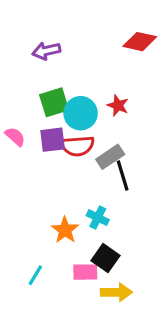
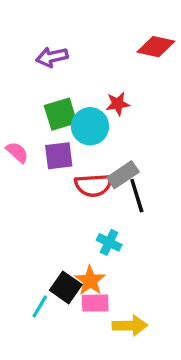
red star: (118, 105) -> (118, 104), moved, turned -30
red semicircle: (77, 146) -> (93, 185), moved
orange star: (65, 230) -> (90, 281), moved
black square: (105, 258) -> (66, 287), moved

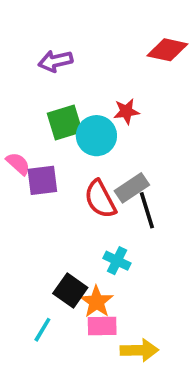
purple square: (59, 156) -> (42, 180), moved
red semicircle: (93, 185) -> (100, 199), turned 66
black square: (66, 287) -> (70, 291), moved

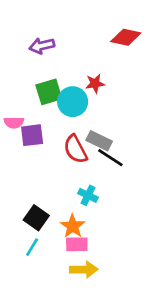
pink semicircle: (18, 164) -> (14, 123), turned 138
gray rectangle: (132, 188) -> (99, 141), turned 60
black line: (147, 210) -> (110, 158), turned -40
black square: (70, 291) -> (36, 218), moved
yellow arrow: (139, 350) -> (84, 270), moved

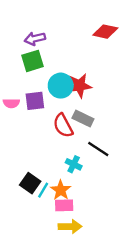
red star: (95, 83) -> (79, 86), moved, size x1.5
green square: (49, 92) -> (32, 61), moved
purple square: (32, 135) -> (35, 101), moved
black line: (110, 158) -> (98, 149), moved
cyan line: (32, 247) -> (43, 190), moved

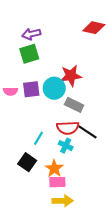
cyan circle: (61, 86) -> (54, 88), moved
red semicircle: (63, 126) -> (68, 128), moved, turned -65
cyan line: (43, 190) -> (39, 138), moved

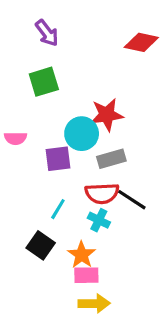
purple arrow: (31, 34) -> (47, 33), moved, turned -114
purple square: (31, 89) -> (58, 159), moved
gray rectangle: (74, 105) -> (111, 159), turned -42

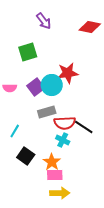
purple arrow: (47, 33) -> (44, 21), moved
purple square: (58, 159) -> (36, 87), moved, turned -30
gray rectangle: (111, 159) -> (47, 112), moved
cyan line: (58, 209) -> (15, 131), moved

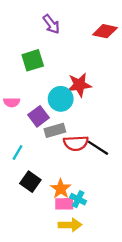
purple square: (36, 87) -> (39, 116), moved
cyan cross: (63, 140) -> (78, 199), moved

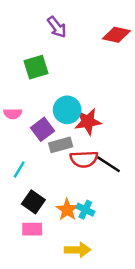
red star: (79, 85) -> (88, 122), moved
cyan cross: (78, 199) -> (85, 210), moved
pink rectangle: (64, 204) -> (32, 229), moved

